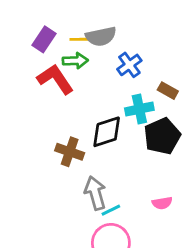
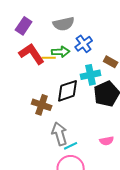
yellow line: (80, 39) -> (49, 58), moved
green arrow: (75, 61) -> (61, 52), moved

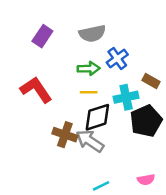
red L-shape: (32, 54) -> (36, 90), moved
yellow line: (49, 58) -> (89, 92), moved
gray arrow: (60, 134) -> (90, 141), moved, turned -40

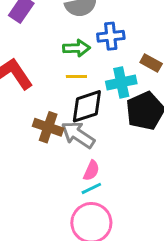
blue cross: (117, 59) -> (111, 36), turned 30
pink semicircle: (146, 180) -> (91, 171), moved, turned -56

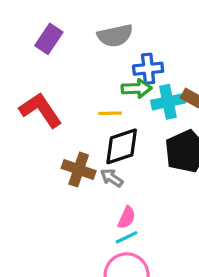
green arrow: (76, 48) -> (137, 88), moved
cyan cross: (121, 82) -> (168, 102), moved
gray arrow: (78, 135) -> (112, 178), size x0.6

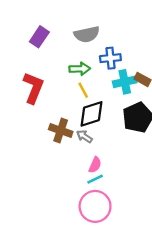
green arrow: (137, 88) -> (80, 69), moved
red L-shape: (41, 110) -> (33, 88), turned 56
yellow line: (110, 113) -> (83, 90), turned 63

